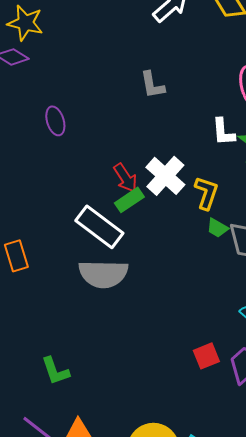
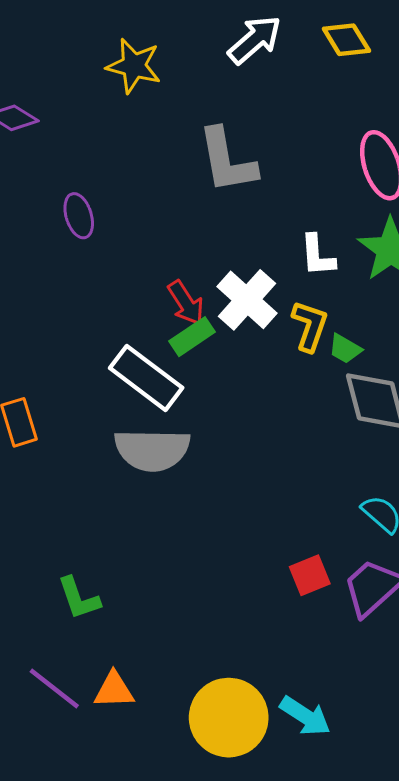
yellow star: (25, 23) -> (134, 66), moved
gray L-shape: (152, 85) -> (227, 161), size x1.6
white L-shape: (223, 132) -> (317, 256), moved
green trapezoid: (217, 228) -> (345, 349), moved

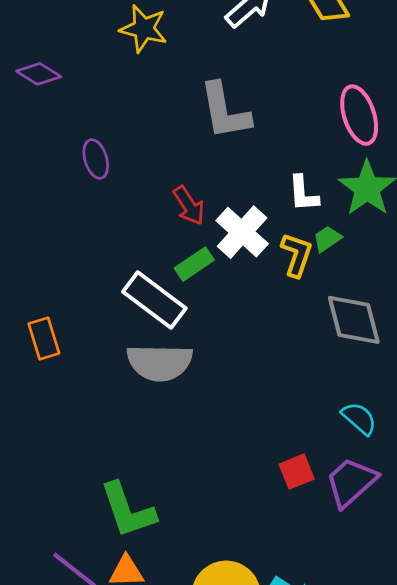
red arrow: (186, 303) -> (189, 206), moved
green trapezoid: (345, 349) -> (327, 239), moved, turned 116
green L-shape: (79, 598) -> (128, 510), moved, size x1.5

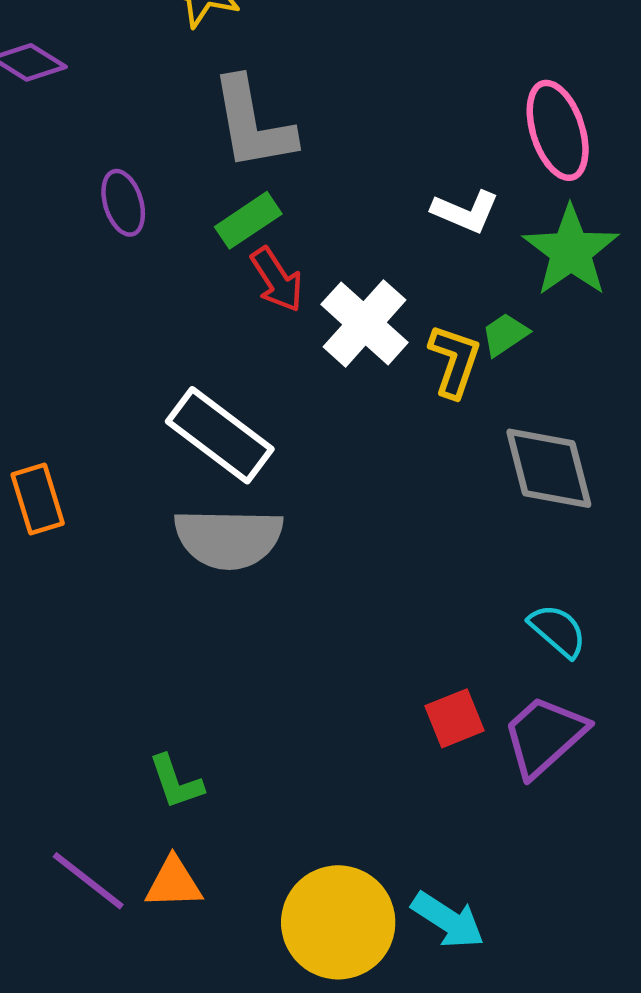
gray L-shape: (225, 111) -> (253, 124), moved
white L-shape: (303, 194) -> (465, 212), moved, turned -63
green rectangle: (194, 264) -> (248, 220), moved
green L-shape: (128, 510) -> (176, 782), size x0.6

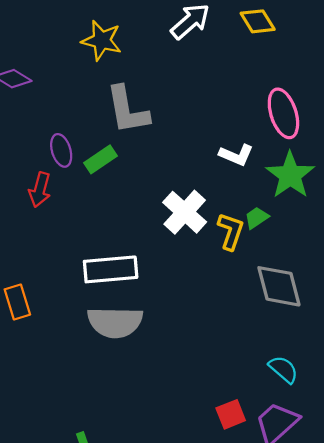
green rectangle: (248, 220) -> (100, 159), moved
red arrow: (277, 280) -> (40, 190), moved, turned 48
white rectangle: (220, 435) -> (111, 269), turned -42

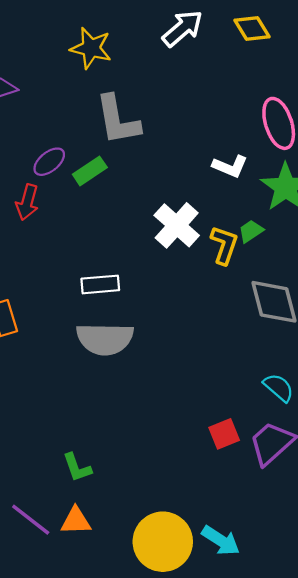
purple ellipse: (61, 150) -> (49, 162), turned 68
white rectangle: (111, 269) -> (100, 284), size x0.7

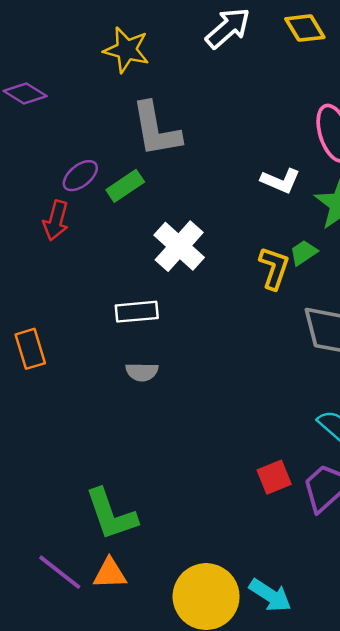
white cross: (177, 225) -> (179, 246), moved
gray semicircle: (105, 339) -> (142, 372), size x0.5
green L-shape: (77, 468) -> (111, 514), size x1.6

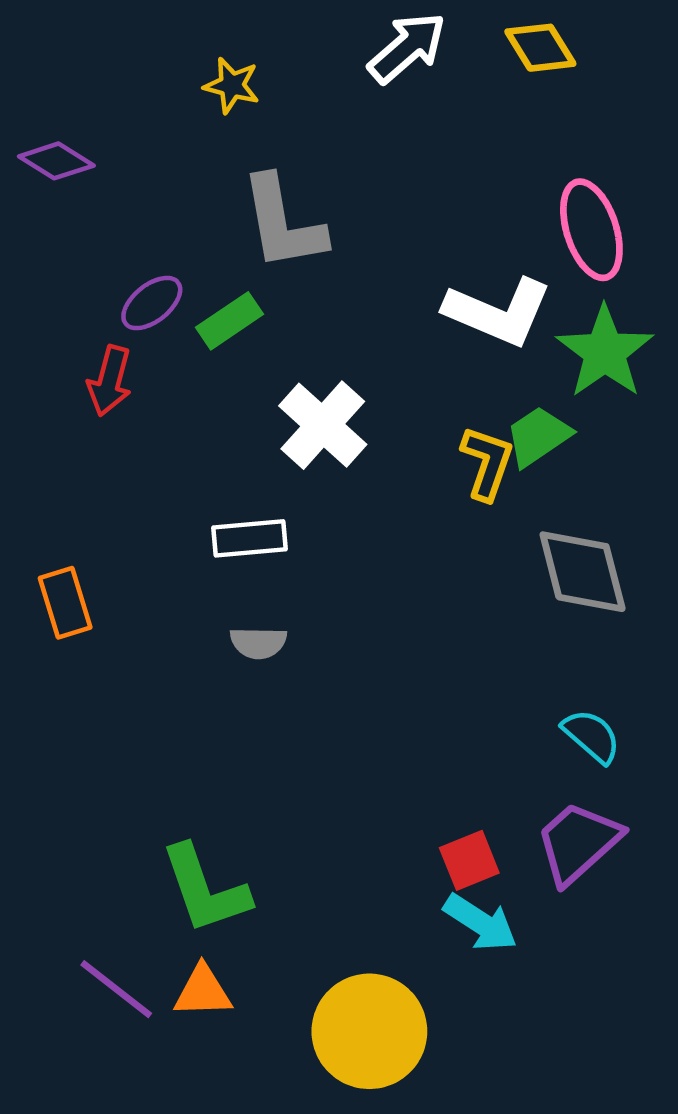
yellow star: (126, 50) -> (232, 85), size x0.7
white L-shape: (280, 181) -> (498, 312), size x1.6
green trapezoid: (304, 253) -> (538, 436), size x1.4
red square: (274, 477) -> (469, 860), moved
cyan arrow: (270, 595) -> (480, 923), moved

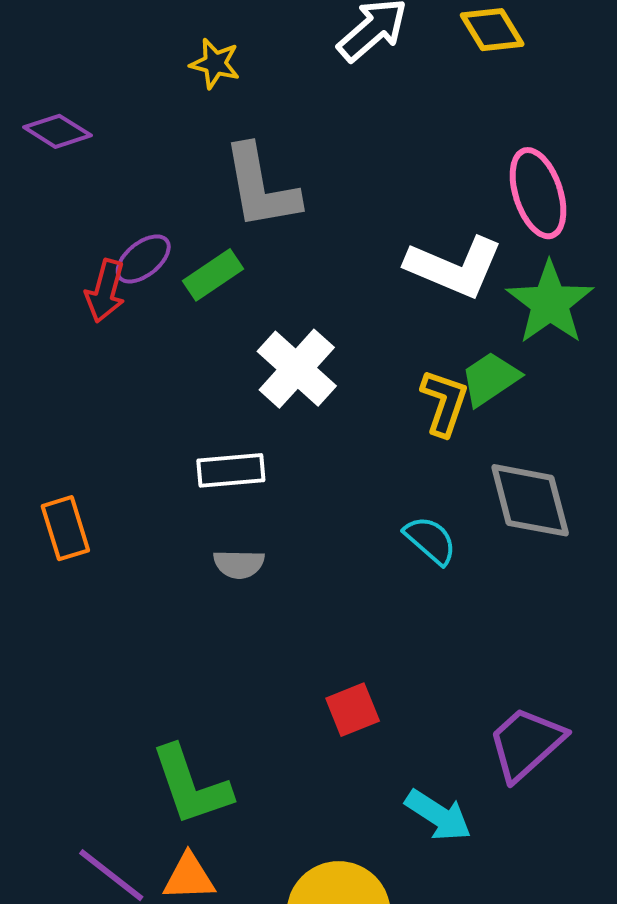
red arrow: (110, 381) -> (105, 291), moved
cyan semicircle: (591, 736) -> (430, 540), moved
red square: (469, 860) -> (353, 710), moved

